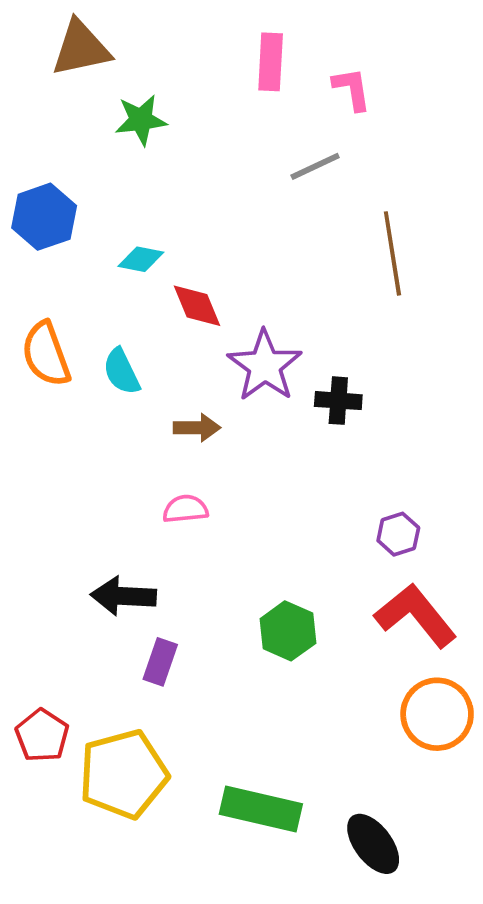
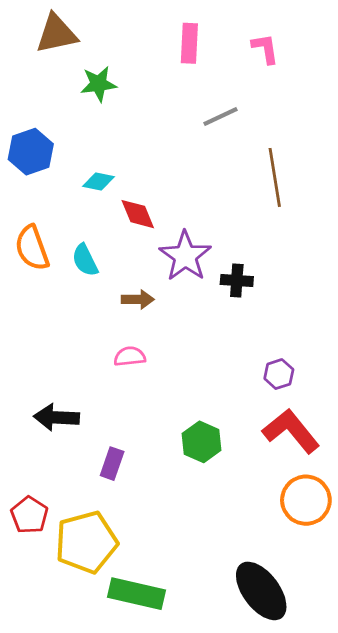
pink L-shape: (352, 89) -> (265, 49), moved
black arrow: (123, 596) -> (56, 417), moved
green rectangle: (261, 809) -> (136, 594), moved
black ellipse: (373, 844) -> (261, 591), size x1.4

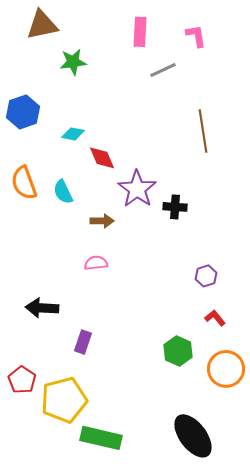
gray line: (221, 116) -> (163, 70), moved
red L-shape: (291, 431) -> (215, 318), size x0.5
green hexagon: (202, 442) -> (178, 351), moved

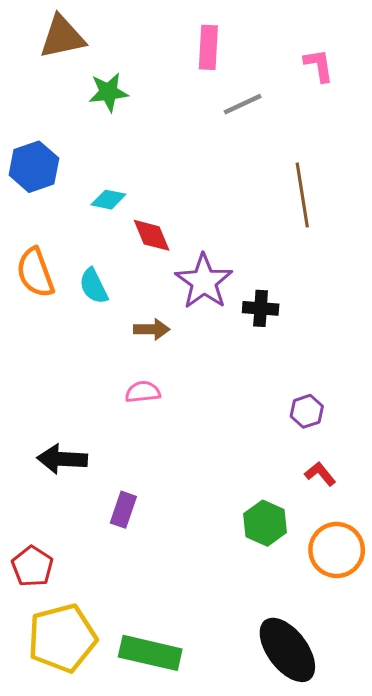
pink L-shape: (196, 36) -> (319, 65), moved
yellow pentagon: (64, 400) -> (62, 638), moved

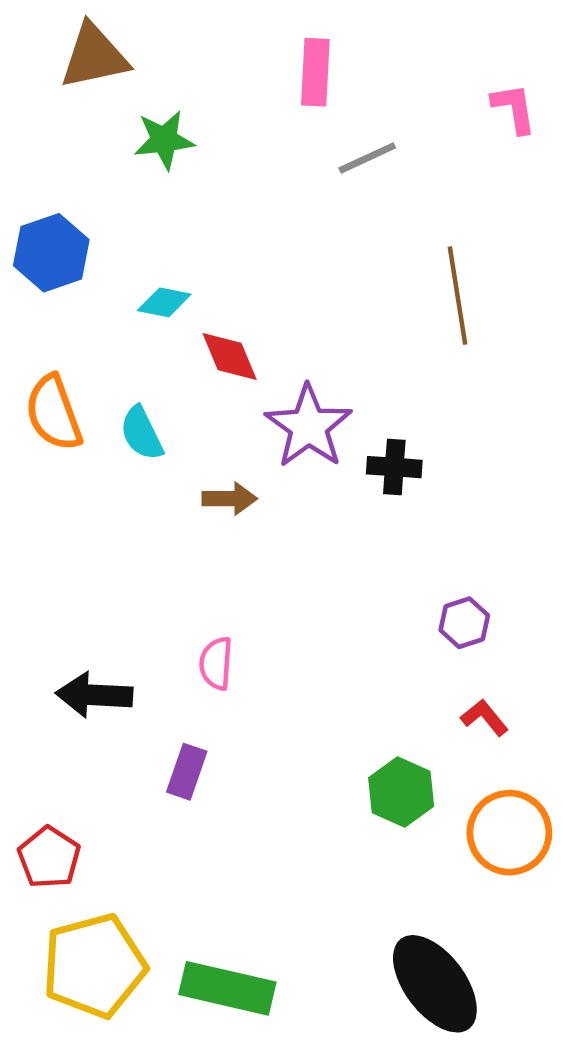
pink L-shape: (319, 65) -> (514, 108), moved
pink semicircle: (143, 392) -> (216, 663), moved, turned -80

